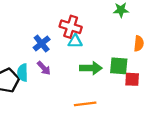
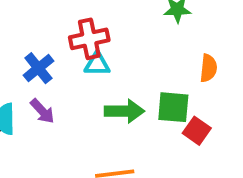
red cross: (71, 27) -> (89, 39), turned -30
red square: (132, 79) -> (197, 131), turned 32

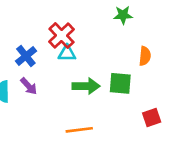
red cross: (89, 39) -> (61, 36), turned -32
red square: (197, 131) -> (152, 118), moved, turned 36

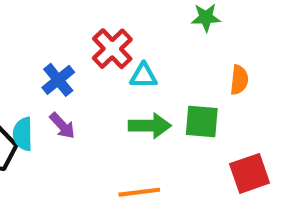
cyan triangle: (67, 53) -> (143, 76), moved
red square: (152, 118) -> (250, 173), size x1.4

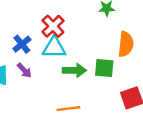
cyan triangle: (143, 76) -> (54, 48), moved, size x1.5
orange semicircle: (239, 80) -> (126, 44), size x1.5

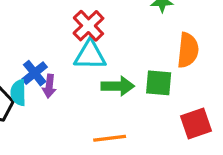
blue cross: (22, 44) -> (35, 73), moved
purple arrow: (24, 70) -> (49, 86), turned 49

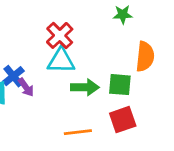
purple arrow: (49, 86) -> (26, 87), turned -42
red square: (196, 124) -> (123, 120), moved

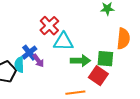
red cross: (60, 35) -> (49, 26), moved
red square: (123, 120) -> (98, 76), moved, turned -36

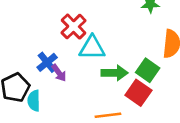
green square: (105, 59) -> (148, 70), turned 30
cyan semicircle: (19, 65) -> (34, 101), moved

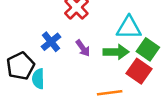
cyan triangle: (92, 48) -> (129, 28), moved
purple arrow: (59, 73) -> (83, 48), moved

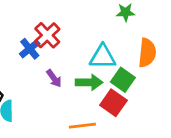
blue cross: (51, 42) -> (30, 49), moved

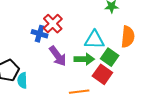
blue cross: (30, 49) -> (40, 34), turned -35
purple arrow: (54, 78) -> (58, 56), size x1.5

